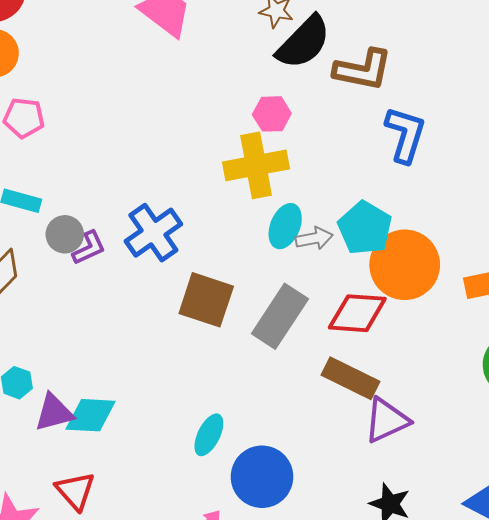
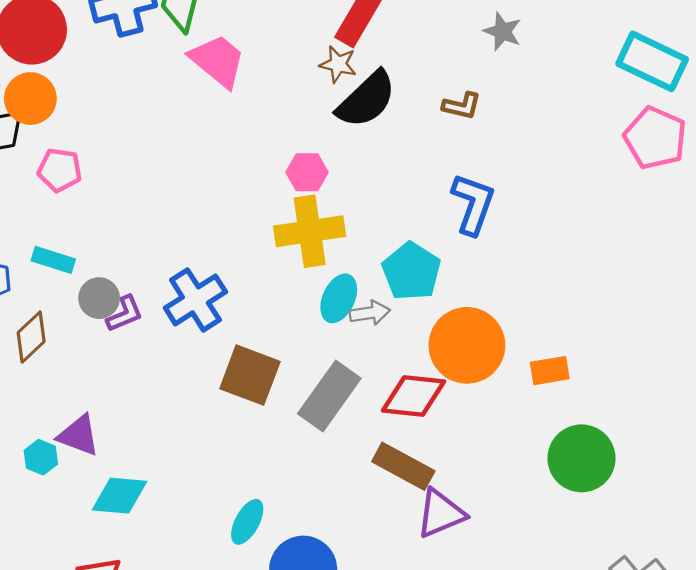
brown L-shape: (363, 70) -> (462, 106), moved, size x0.6
pink hexagon: (272, 114) -> (307, 172), moved
cyan pentagon: (365, 228) -> (411, 271), moved
purple triangle: (54, 413) -> (79, 435), moved, turned 33

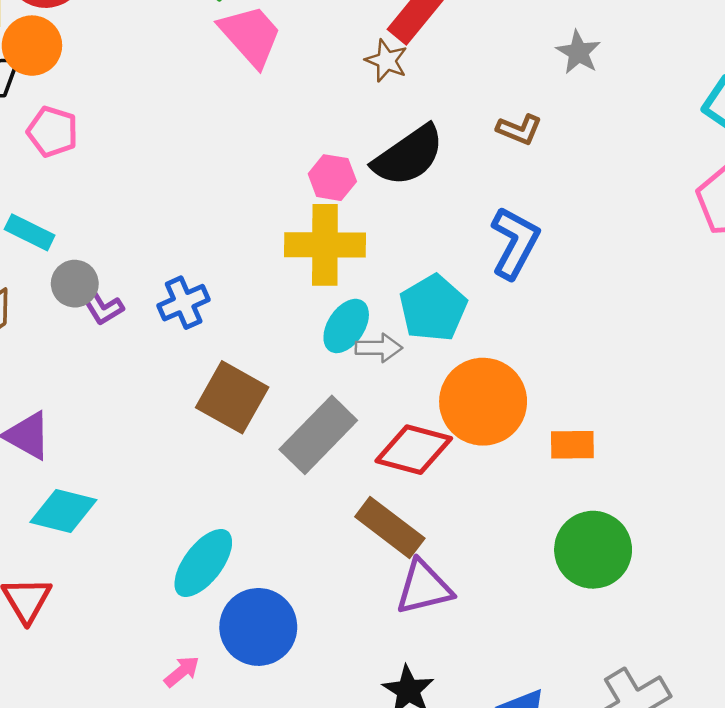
black semicircle: (366, 100) -> (408, 156), moved
blue cross: (195, 300) -> (184, 303), size x0.7
purple L-shape: (125, 314) -> (101, 306), turned 72
cyan ellipse: (247, 522) -> (203, 563), size x1.4

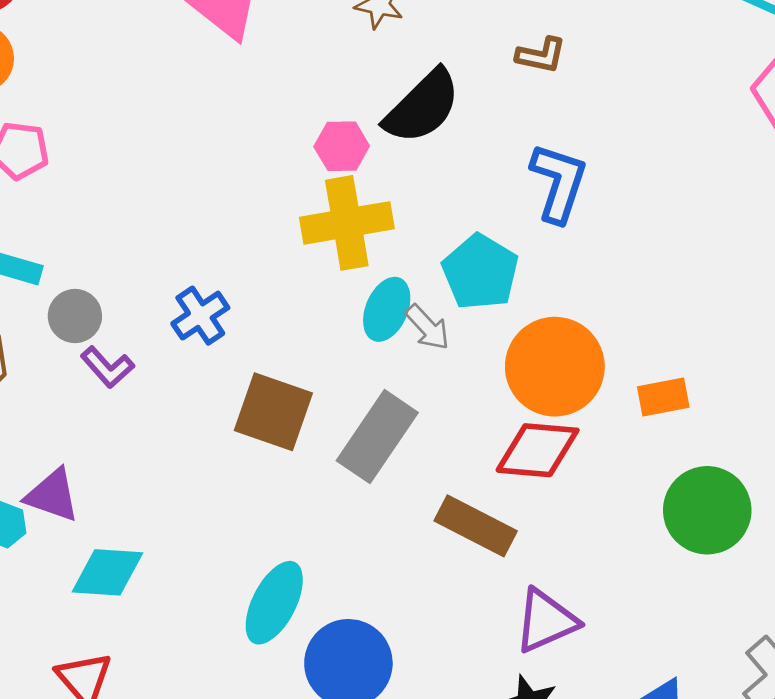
purple L-shape: (101, 306) -> (107, 367), moved
gray arrow: (379, 348) -> (427, 327), turned 57
red diamond: (414, 450) -> (538, 450), moved
purple triangle: (424, 587) -> (546, 621), moved

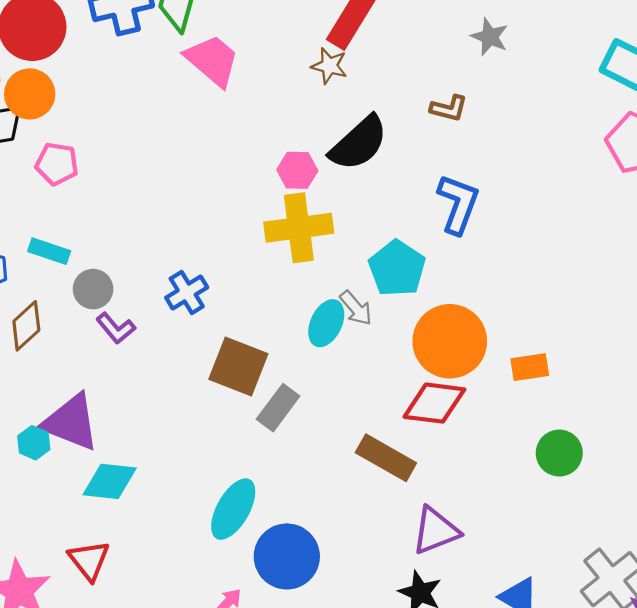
cyan ellipse: (387, 309) -> (326, 323), moved
gray rectangle: (377, 437) -> (278, 408), moved, size x0.7
purple triangle: (52, 495) -> (71, 422), size x1.4
green circle: (707, 510) -> (559, 453), size x0.7

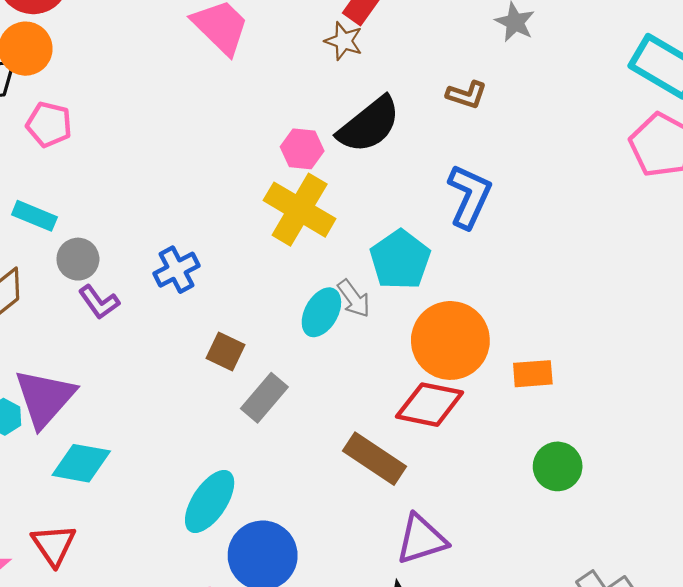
yellow cross: (299, 228) -> (300, 210), turned 34
brown square: (238, 367) -> (226, 351), size x0.6
purple triangle: (71, 422) -> (45, 398), turned 46

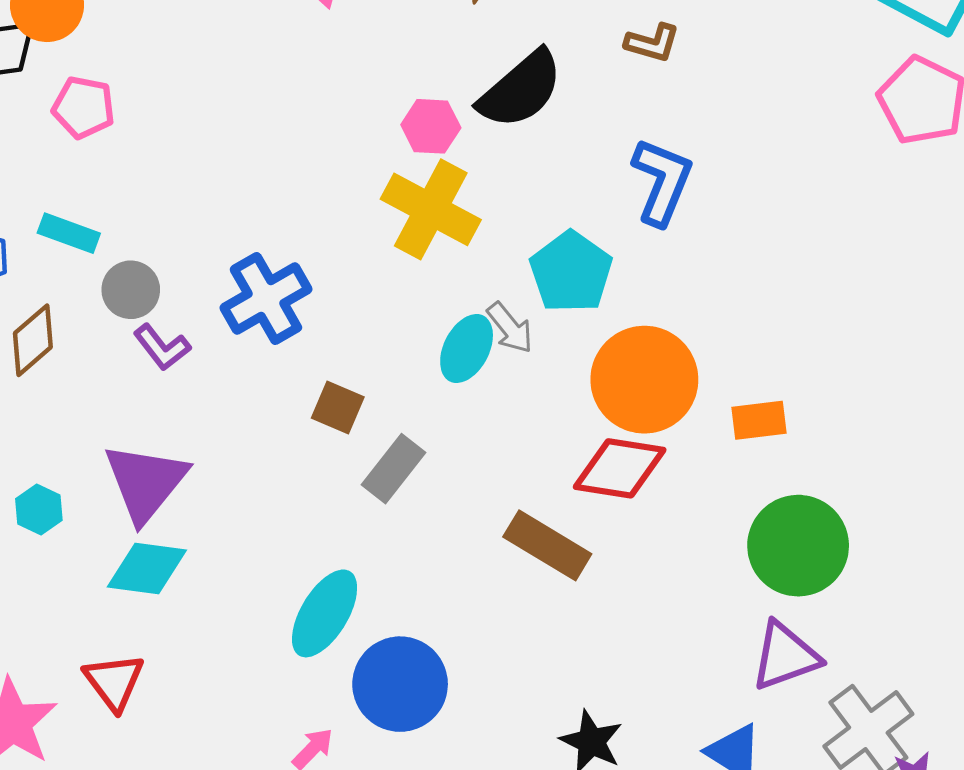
blue cross: (176, 270) -> (266, 299), size x1.4
purple triangle: (45, 398) -> (146, 482), moved
green circle: (558, 466) -> (798, 546), size x1.5
purple triangle: (421, 539) -> (785, 656), moved

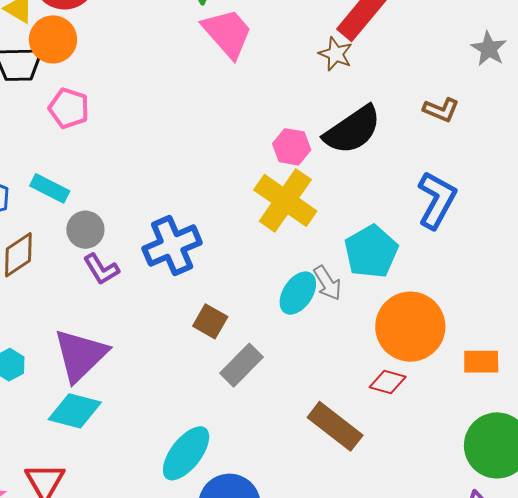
red diamond: (620, 468) -> (388, 382), size x0.6

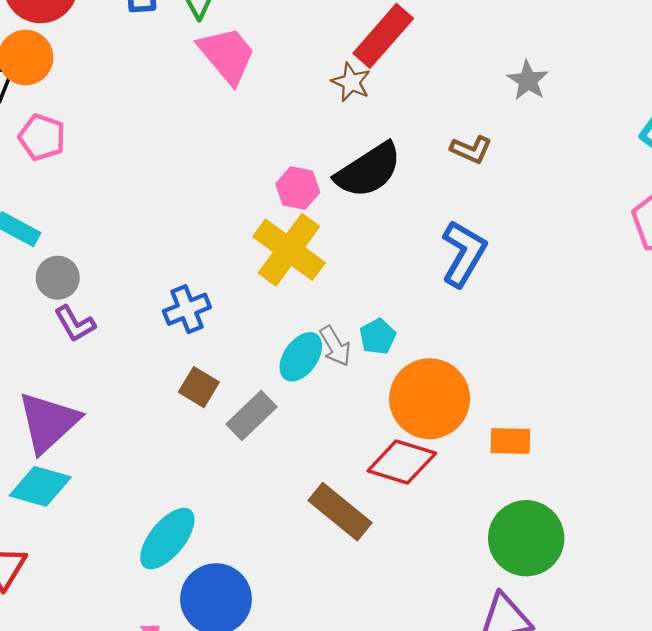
blue cross: (172, 246) -> (187, 309), moved, size x0.7
cyan pentagon: (371, 252) -> (378, 337), moved, size x0.6
gray rectangle: (242, 365) -> (252, 415), moved
red diamond: (388, 382) -> (402, 462), size x1.6

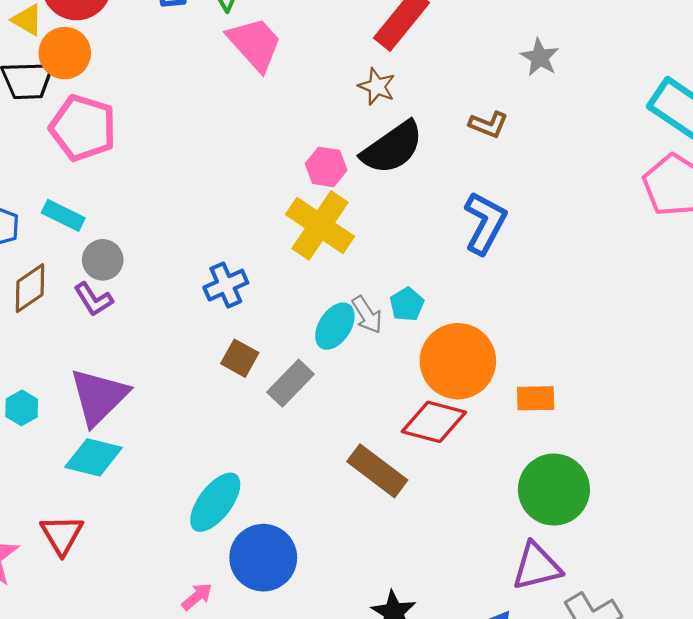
brown star: (351, 82) -> (377, 86), moved
pink pentagon: (42, 137) -> (83, 128), size x1.5
purple L-shape: (75, 324) -> (93, 299), moved

